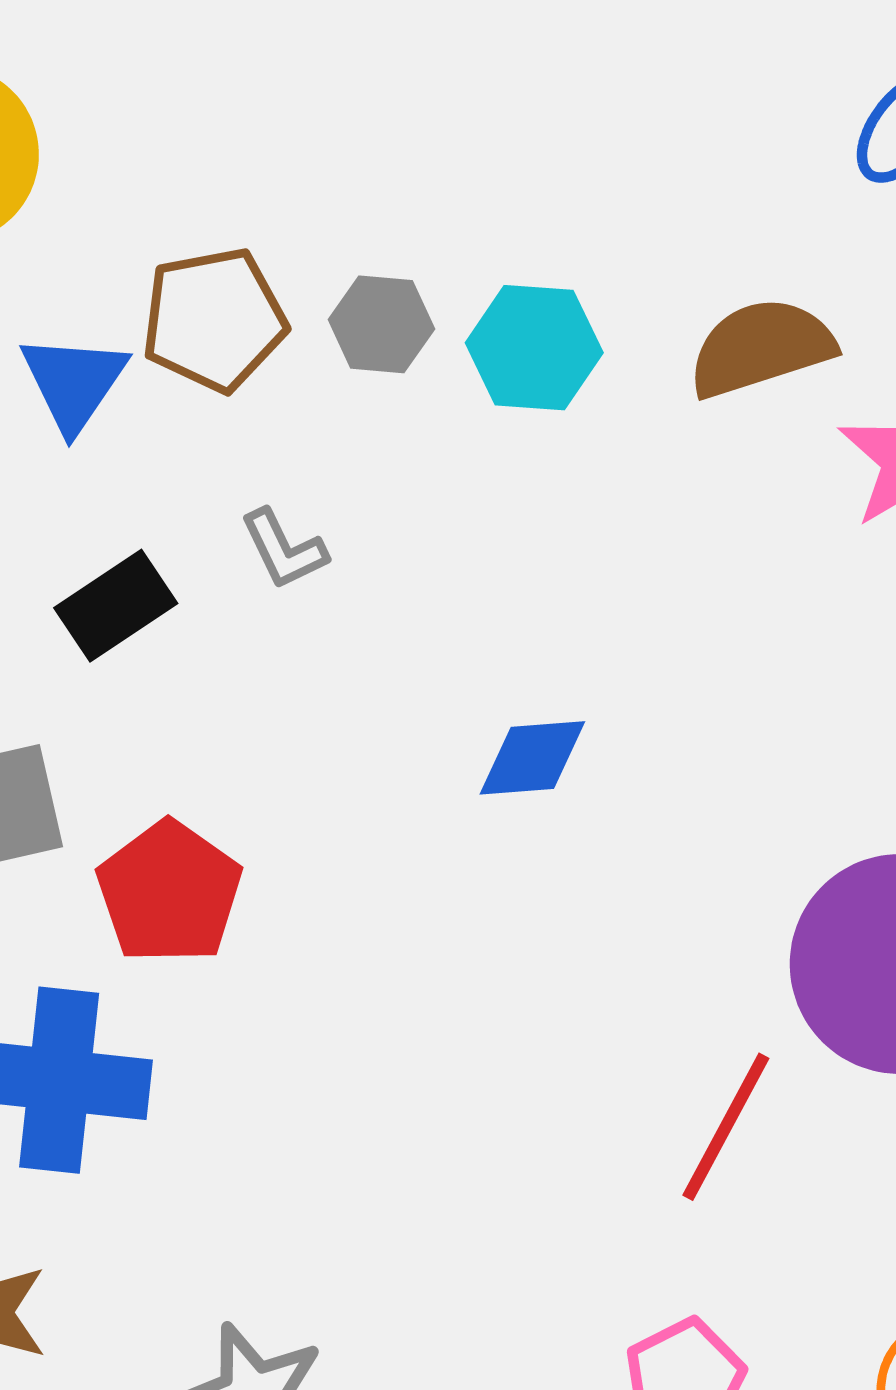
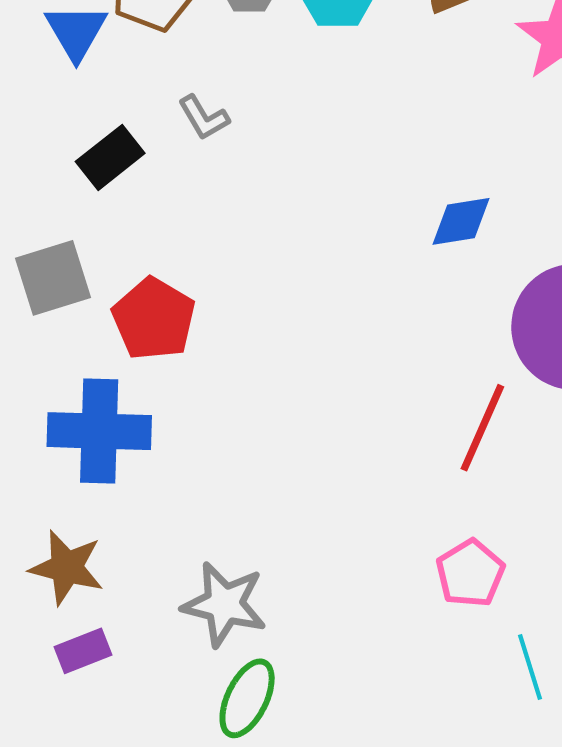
blue diamond: (532, 758) -> (461, 221), moved

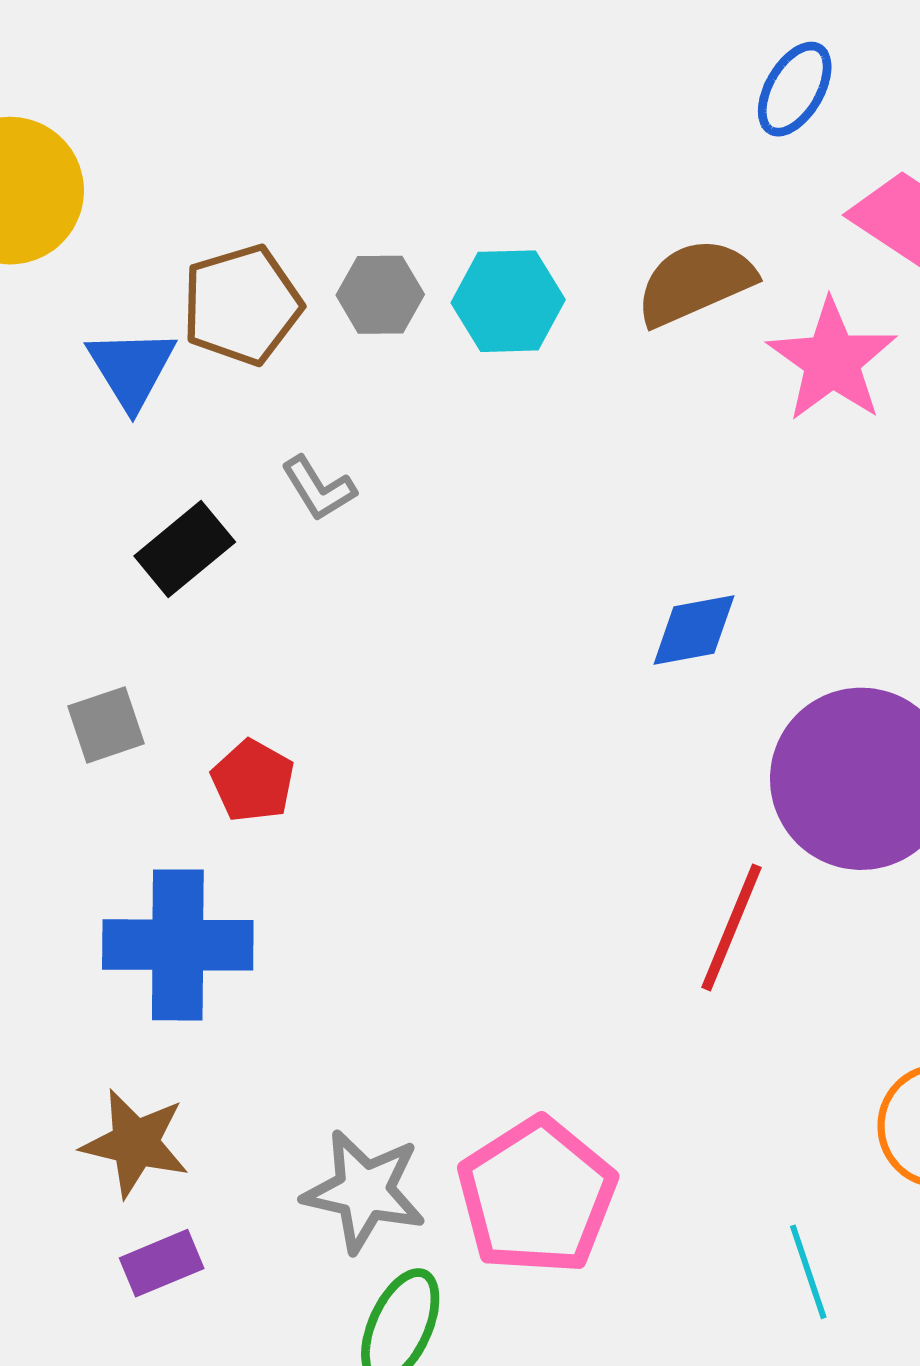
gray square: (53, 278) -> (106, 725), size x0.7
red pentagon: (154, 319) -> (253, 781), size x0.7
pink pentagon: (470, 573) -> (537, 1196), moved, size x1.6

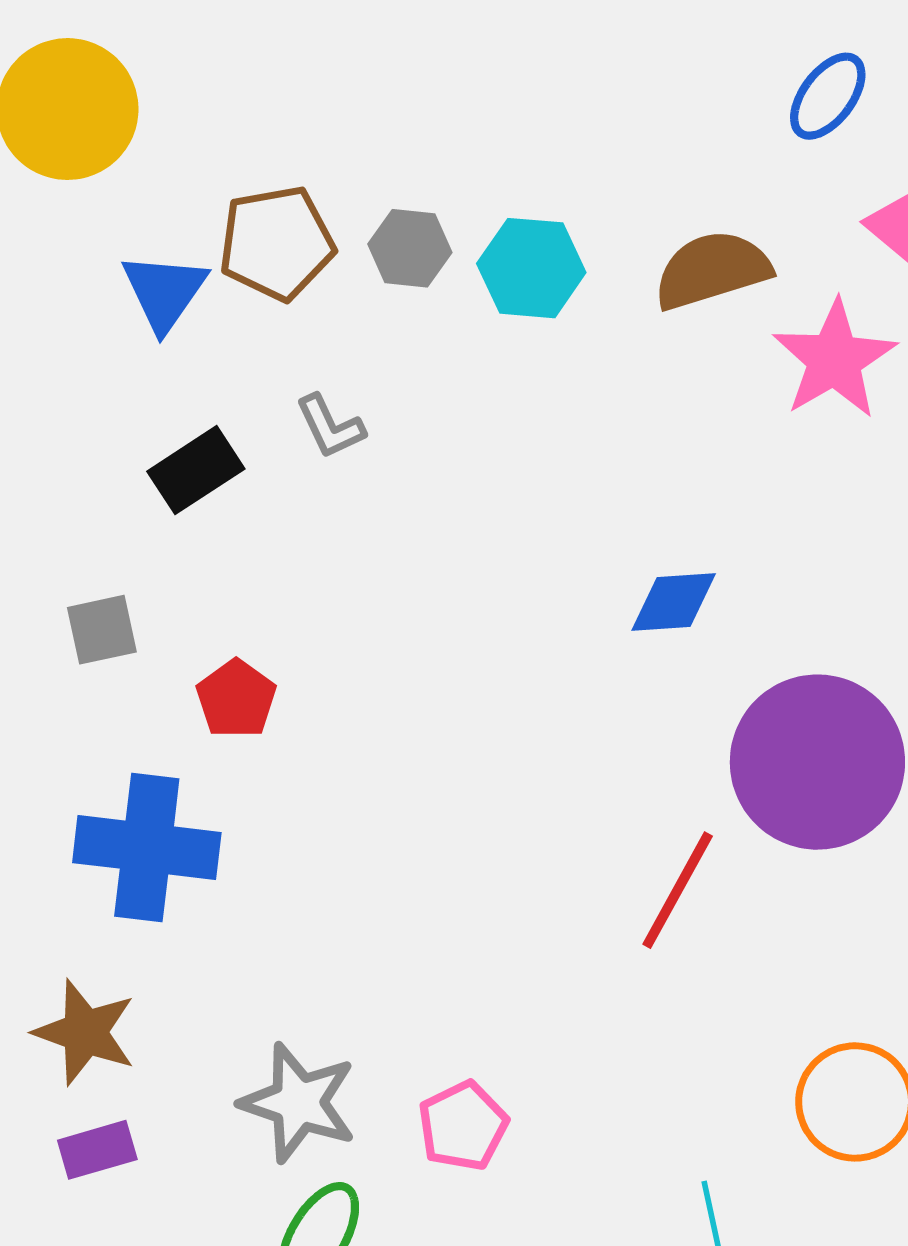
pink pentagon: (537, 1196) -> (463, 1126), size x0.6

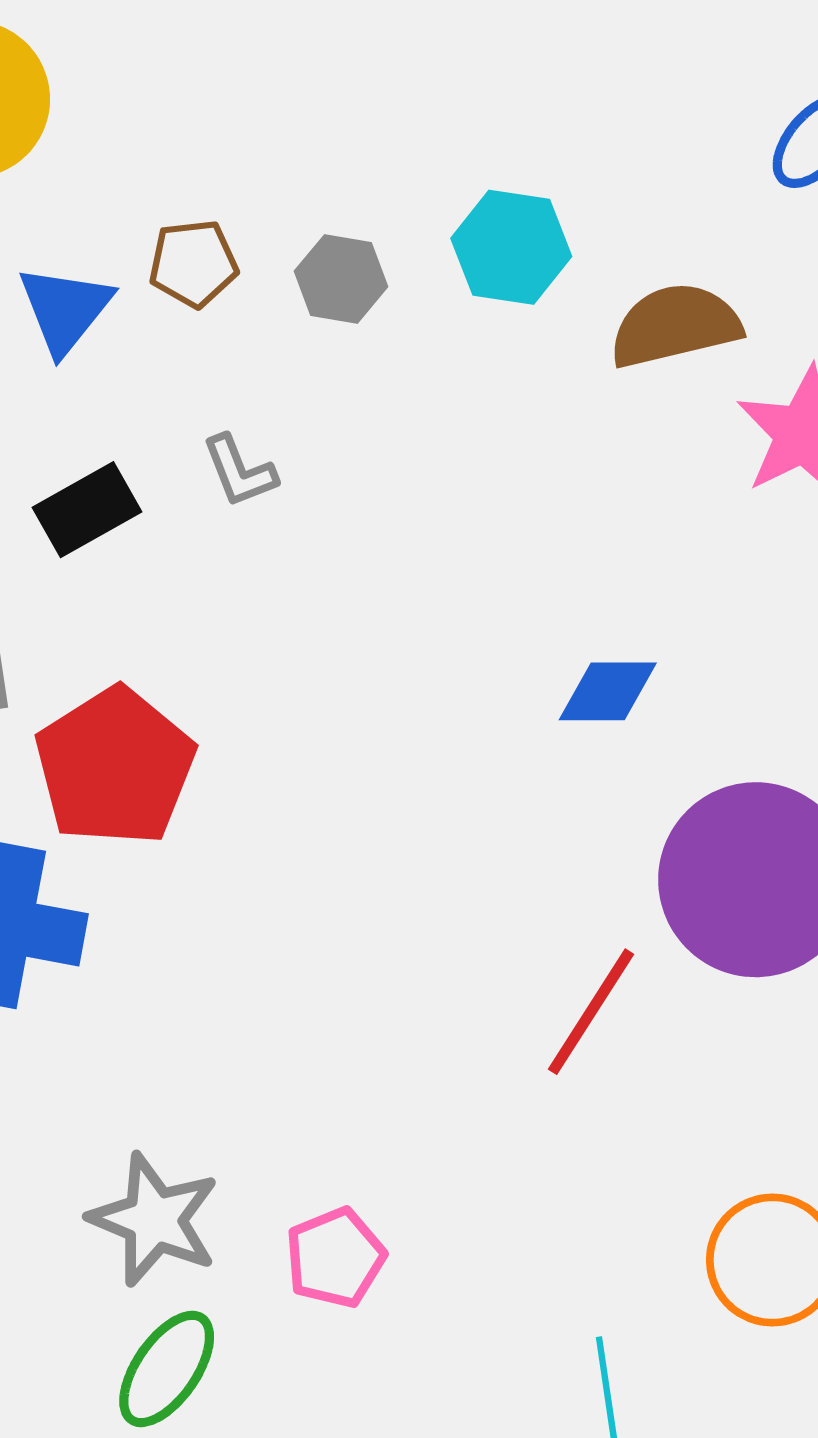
brown pentagon: (277, 243) -> (193, 263), size x0.7
cyan hexagon: (531, 268) -> (511, 247), moved
red pentagon: (236, 699) -> (115, 767), size x1.8

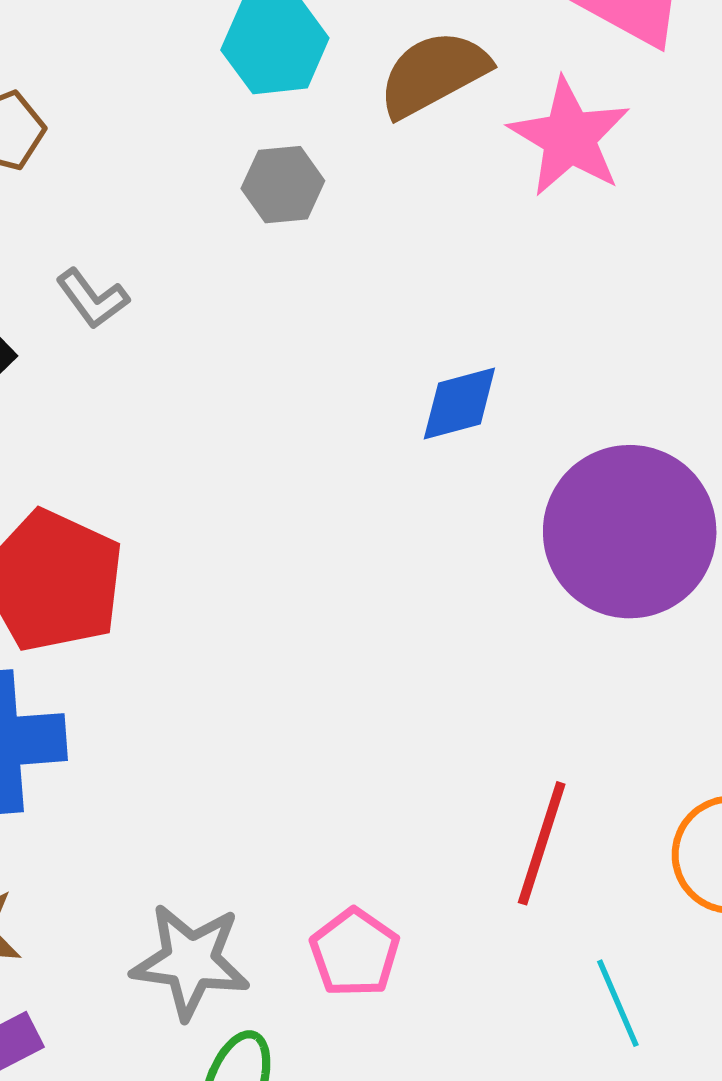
gray hexagon: (341, 279) -> (283, 185), moved
red line: (591, 1012) -> (542, 843), moved

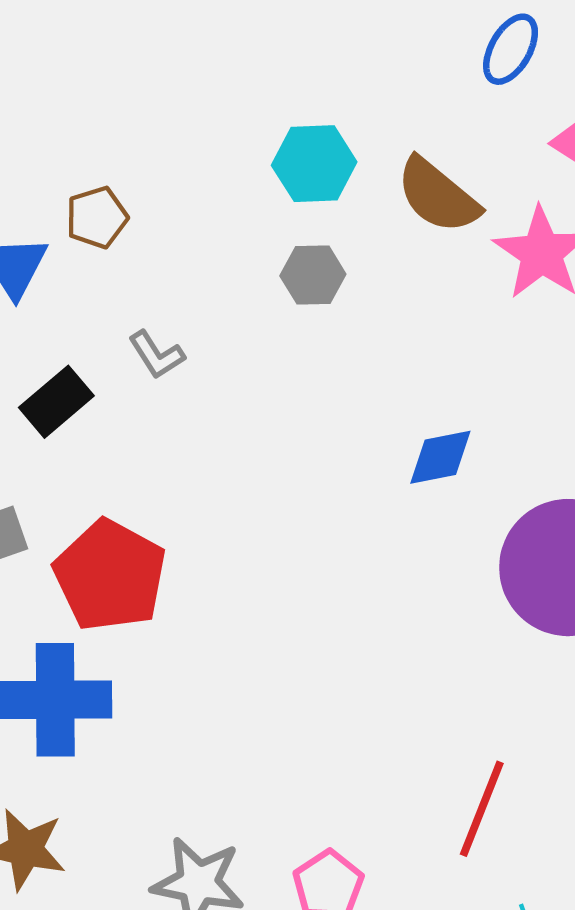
brown semicircle: (434, 74) -> (438, 196), turned -116

